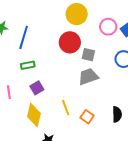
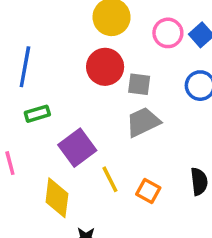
purple square: (37, 88) -> (77, 148), moved, size x1.5

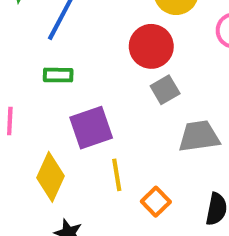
gray square: (139, 84) -> (165, 90), moved, turned 35
gray trapezoid: (143, 122) -> (199, 136), moved

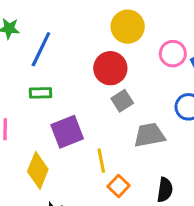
yellow line: (117, 175) -> (101, 161), moved

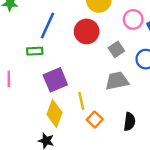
blue line: (41, 49) -> (48, 25), moved
gray square: (122, 101) -> (116, 49), moved
yellow diamond: (38, 170) -> (55, 114), moved

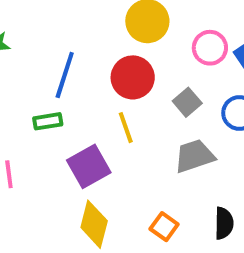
yellow line: (81, 101) -> (126, 128), moved

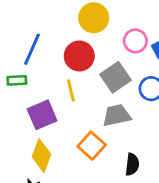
gray square: (187, 102) -> (115, 77), size x1.5
orange square: (164, 227) -> (92, 146), moved, size x1.4

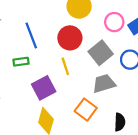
blue line: (32, 49) -> (31, 36), turned -40

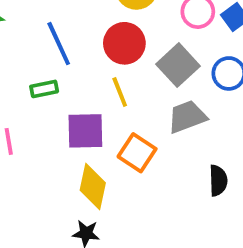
purple square: (44, 88) -> (85, 131), turned 30
orange square: (86, 110) -> (137, 153), moved

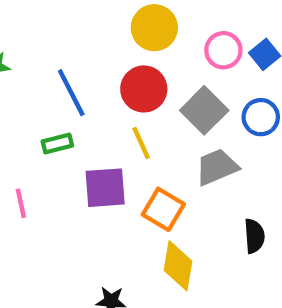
yellow diamond: (93, 186) -> (178, 266), moved

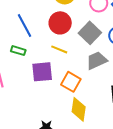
green rectangle: (57, 143) -> (18, 51), turned 32
yellow line: (141, 143) -> (59, 49), turned -42

